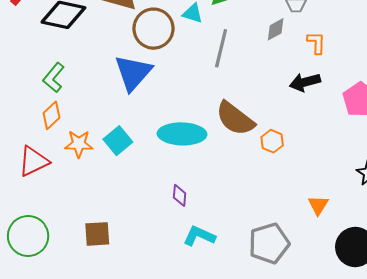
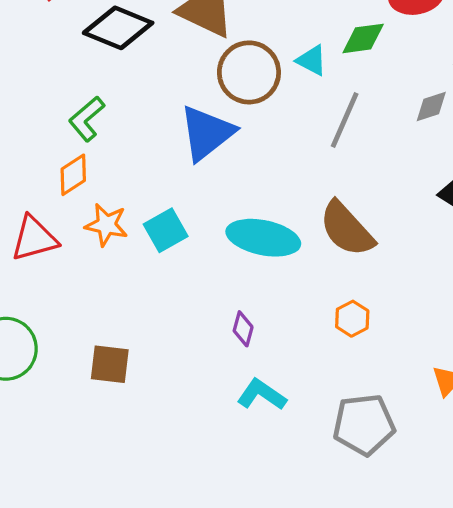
orange hexagon: (272, 141) -> (352, 319), moved

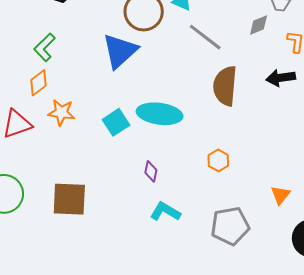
gray line: (345, 120) -> (205, 37), turned -72
brown semicircle: (347, 229) -> (225, 86), moved, turned 51
cyan square: (166, 230) -> (116, 122), moved
brown square: (110, 364) -> (69, 199), size x1.4

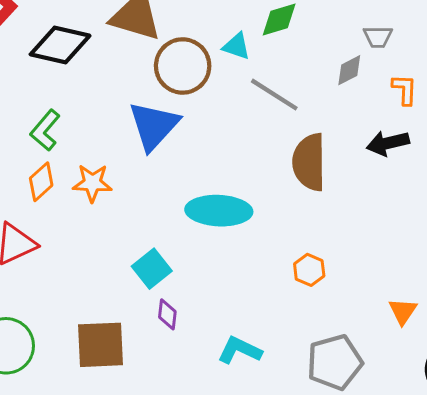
orange star: (61, 112) -> (92, 183), moved
cyan square: (116, 122) -> (152, 269), moved
purple diamond: (151, 171) -> (167, 314), moved

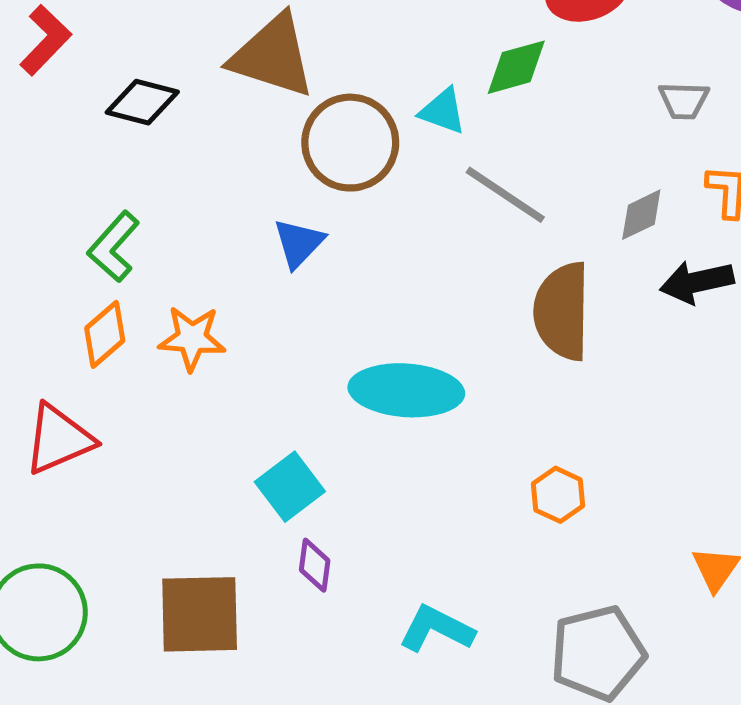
black diamond: (60, 45) -> (142, 102), size x0.7
gray diamond: (349, 70) -> (641, 215), moved
blue triangle: (154, 126) -> (299, 243), size x0.6

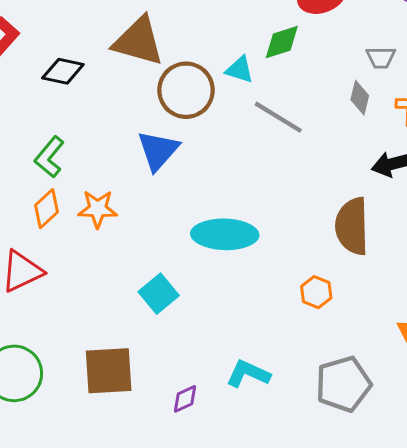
gray diamond: (641, 215) -> (360, 98), moved, turned -48
blue triangle: (299, 243) -> (158, 150), size x1.4
brown semicircle: (562, 311) -> (352, 226), moved
purple diamond: (315, 565) -> (185, 399), moved, turned 60

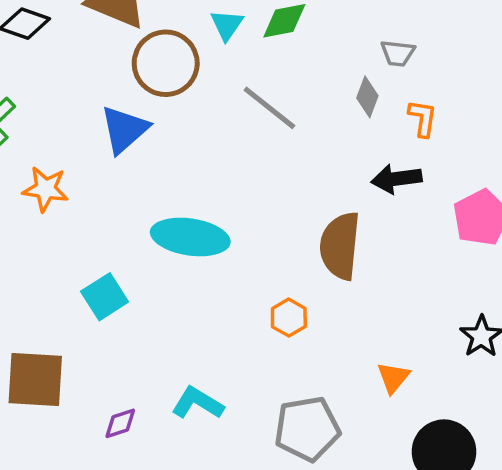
cyan triangle: (240, 70) -> (227, 25), moved, turned 40

